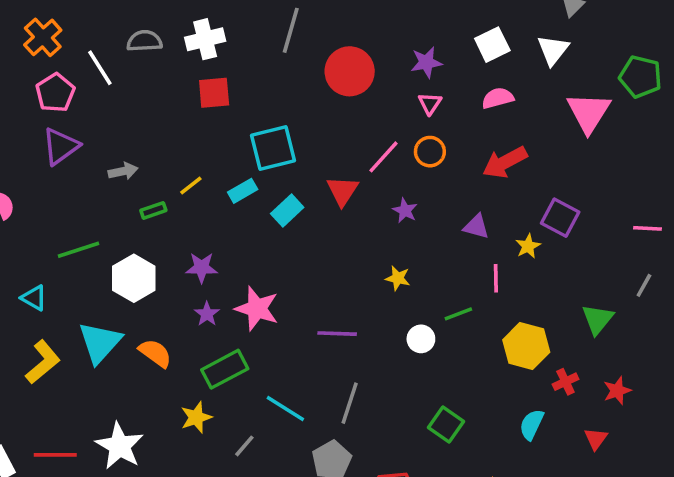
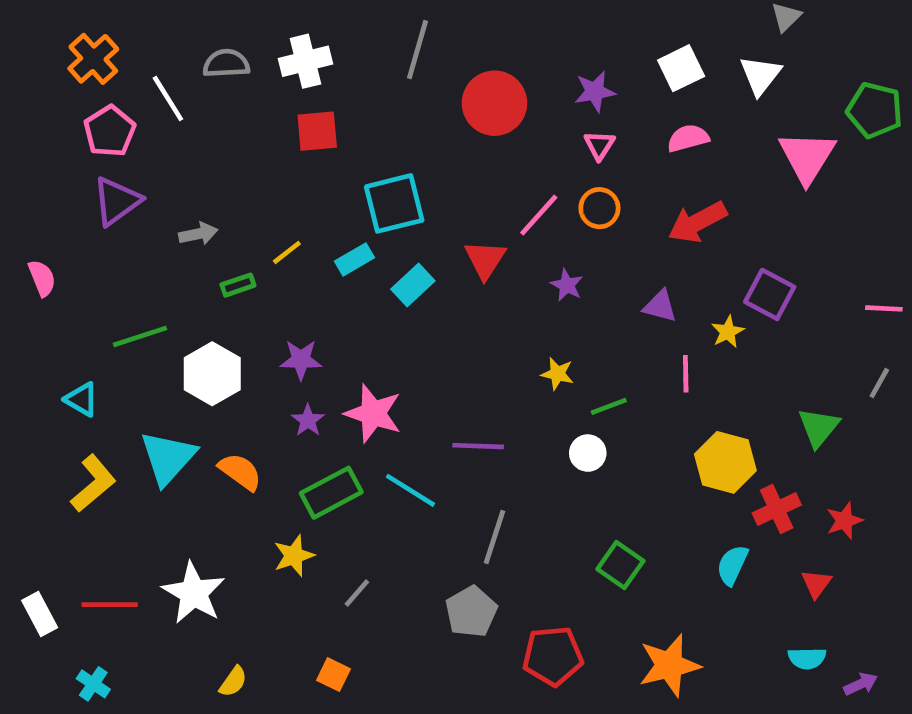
green line: (458, 314) -> (609, 406), moved
red cross: (565, 382) -> (777, 509), size x1.4
cyan line: (285, 408) -> (410, 490), moved

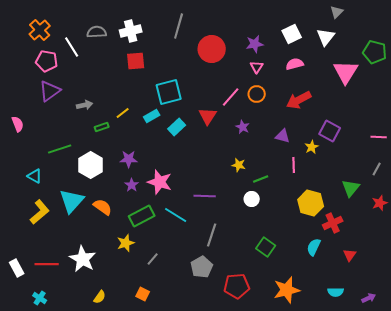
pink pentagon: (110, 131) -> (47, 61), turned -30
red star: (844, 521) -> (380, 203), moved
cyan semicircle: (807, 658) -> (336, 292), moved

